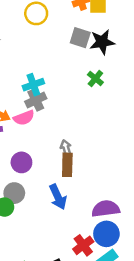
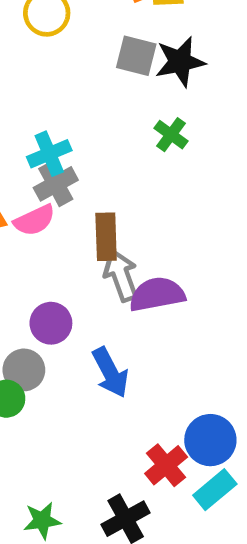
gray arrow: (66, 148) -> (121, 275), size x1.5
purple circle: (21, 162) -> (51, 323), moved
brown rectangle: (67, 165) -> (106, 237), moved
purple semicircle: (106, 209) -> (157, 294), moved

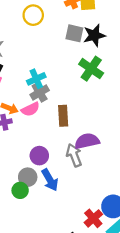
green cross: (171, 135) -> (91, 69), size x1.6
gray arrow: (121, 275) -> (74, 155), moved
blue arrow: (110, 372) -> (50, 180), moved

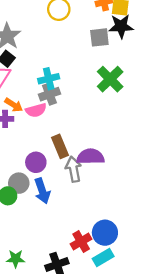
gray square: (74, 33) -> (99, 37), turned -30
black star: (94, 35) -> (121, 26), moved
brown rectangle: (63, 116) -> (60, 146), moved, turned -30

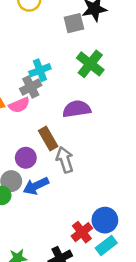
cyan cross: (49, 79) -> (40, 70), moved
purple semicircle: (90, 157) -> (77, 109), moved
blue arrow: (42, 191) -> (36, 186), turned 90

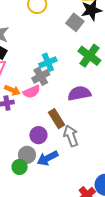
gray square: (74, 23) -> (75, 22), turned -36

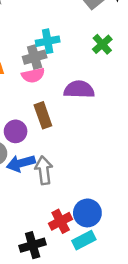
green cross: (89, 56) -> (102, 44), size x0.7
pink semicircle: (32, 92) -> (33, 75), moved
gray arrow: (71, 136) -> (44, 170), moved

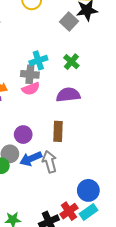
green cross: (102, 44) -> (71, 62), moved
gray cross: (35, 57) -> (30, 74), turned 30
brown rectangle: (43, 115) -> (58, 131), moved, turned 30
red cross: (61, 221) -> (69, 211), moved

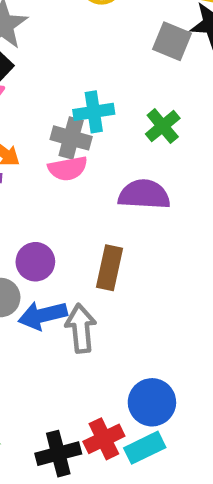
gray square: (69, 22) -> (172, 41), turned -30

